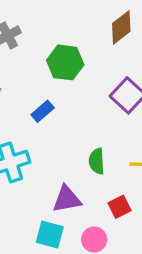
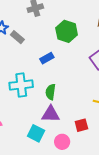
green semicircle: (97, 161) -> (51, 92), moved

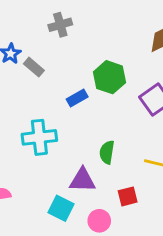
green hexagon: (67, 31) -> (110, 77), moved
green semicircle: (51, 92) -> (107, 152), moved

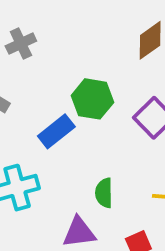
blue rectangle: (77, 98) -> (56, 131), size x1.4

